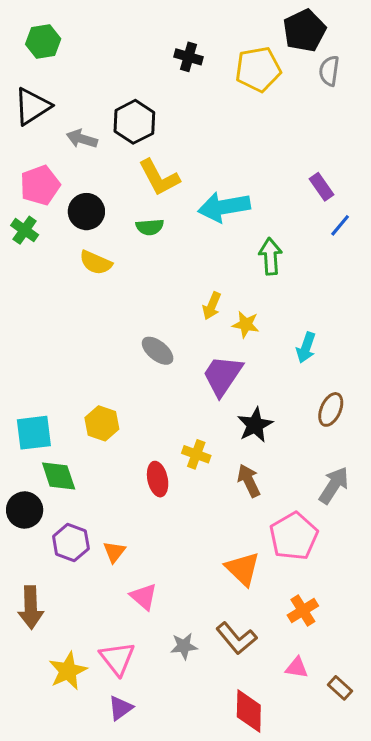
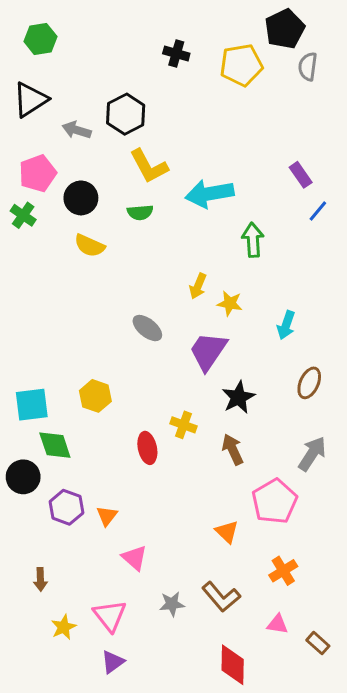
orange triangle: (243, 569) -> (227, 532), size x0.7
brown arrow: (31, 607) -> (40, 579), moved, size x0.6
yellow star: (68, 671) -> (64, 627), size x0.7

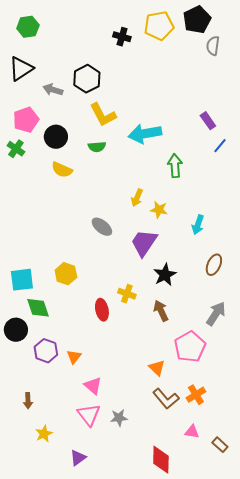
yellow pentagon: (241, 65) -> (159, 26), moved
brown L-shape: (221, 597) -> (166, 399), moved
pink triangle: (110, 616) -> (89, 415), moved

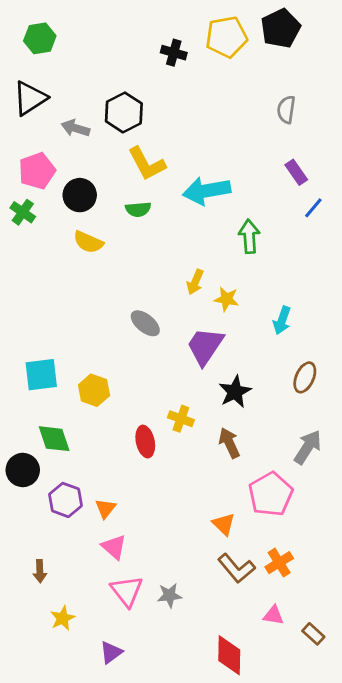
gray semicircle: (213, 46) -> (286, 110), moved
cyan square: (22, 280) -> (41, 375), moved
pink triangle: (93, 386) -> (114, 547), moved

